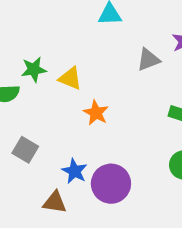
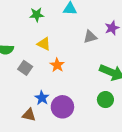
green star: (34, 70) -> (37, 15), moved
gray square: (25, 150) -> (25, 68), moved

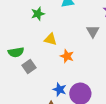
gray triangle: (90, 37) -> (93, 31), moved, turned -32
gray square: (25, 68) -> (29, 67), moved, turned 32

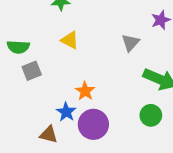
orange star: (67, 56) -> (85, 91), moved

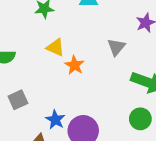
gray square: (32, 71) -> (18, 100), moved
orange star: (85, 91) -> (75, 65), moved

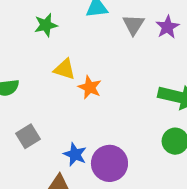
gray triangle: (116, 47) -> (134, 25), moved

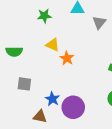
gray square: (28, 136) -> (24, 84), turned 32

